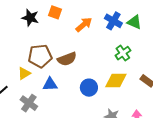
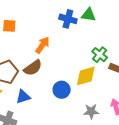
orange arrow: (84, 25) -> (43, 45), moved
green cross: (123, 53) -> (100, 55), moved

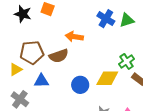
green triangle: (89, 15) -> (127, 20), turned -42
orange arrow: (43, 45) -> (74, 37), turned -132

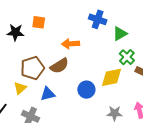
green triangle: (127, 20) -> (120, 34), moved

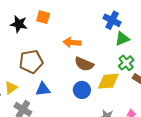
blue cross: (98, 19) -> (112, 20), moved
brown semicircle: (59, 66) -> (84, 64), moved, turned 48
yellow triangle: (20, 88) -> (11, 88), moved

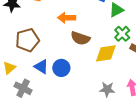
blue triangle: (43, 89) -> (41, 67), turned 42
blue circle: (82, 90) -> (61, 68), moved

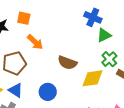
orange arrow: (67, 18) -> (35, 42), moved, turned -138
blue triangle: (41, 67) -> (16, 90), moved

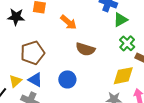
orange arrow: (35, 42) -> (69, 22), moved
yellow diamond: (93, 78) -> (123, 76), moved

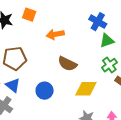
orange arrow: (69, 22) -> (55, 34), turned 120
yellow diamond: (123, 76) -> (86, 89), moved

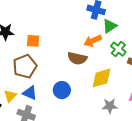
orange square: (29, 15) -> (33, 41), moved
orange arrow: (55, 34) -> (93, 41), moved

